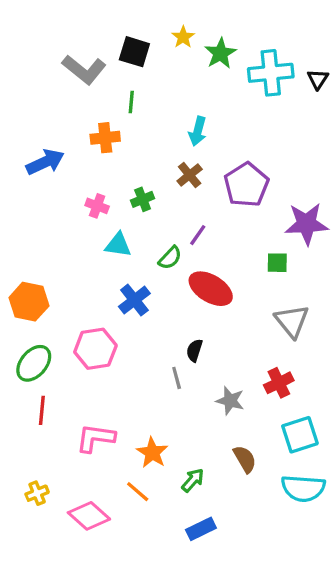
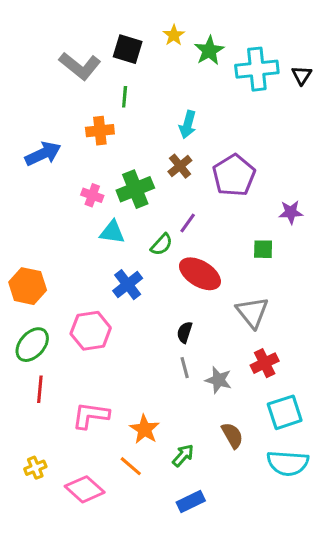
green cross: (143, 199) -> (135, 189), size x1.6
purple star: (306, 224) -> (291, 212), size x0.6
gray triangle: (292, 321) -> (252, 312), moved
gray line: (177, 378) -> (185, 368), moved

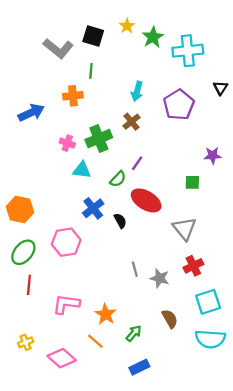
black triangle: (302, 75) -> (220, 88), moved
purple pentagon: (234, 175) -> (179, 105), moved
black semicircle: (185, 332) -> (120, 221), moved, turned 133

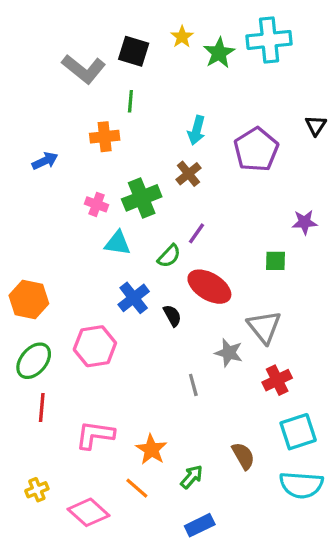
cyan cross: (188, 51) -> (269, 40), moved
blue arrow: (31, 113) -> (45, 161), size x0.7
gray star: (160, 278) -> (229, 353), moved

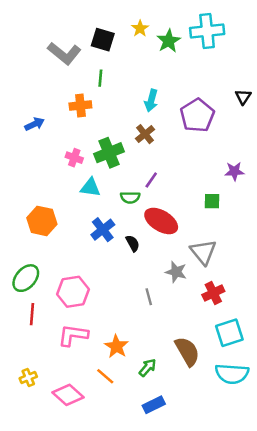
green semicircle: (169, 256) -> (130, 197), turned 48
orange hexagon: (29, 300) -> (42, 221), moved
pink hexagon: (95, 346) -> (73, 292), moved
brown semicircle: (243, 456) -> (187, 351), size x1.4

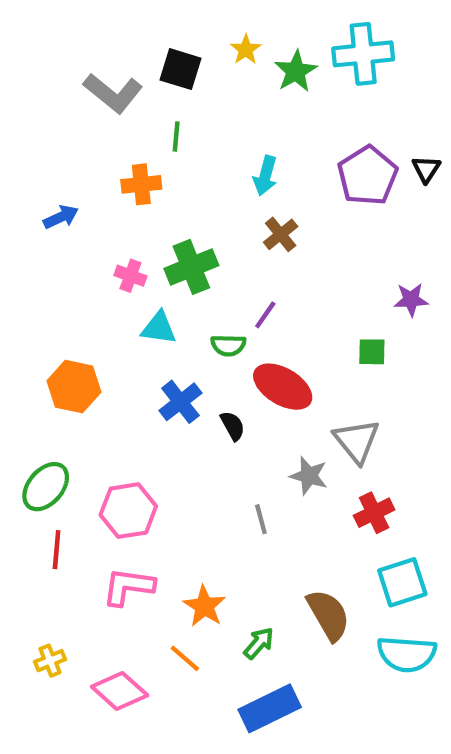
purple pentagon: (197, 115) -> (367, 176), moved
brown cross: (145, 134) -> (281, 234), moved
blue rectangle: (154, 405) -> (270, 708), size x1.5

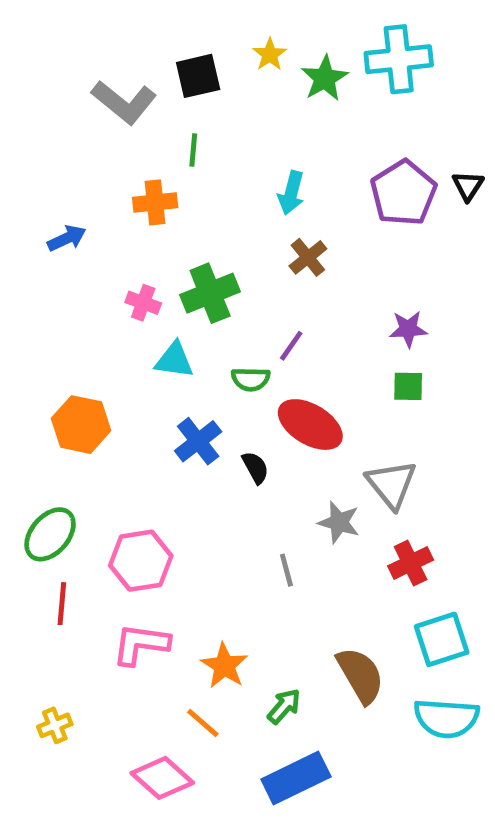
black square: (180, 69) -> (198, 76), turned -30
purple star: (411, 300) -> (408, 329), moved
pink diamond: (120, 691) -> (162, 778), moved

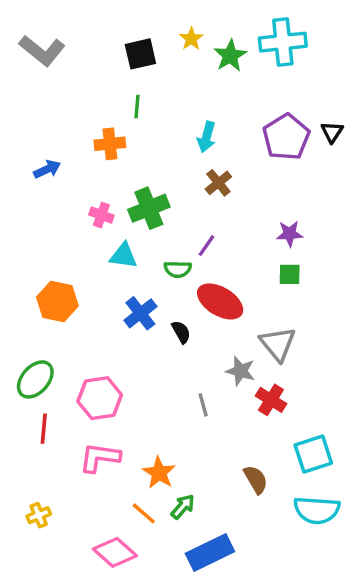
gray L-shape: (124, 102) -> (42, 51), moved
red cross: (411, 563) -> (271, 400), moved, turned -32
brown semicircle: (360, 675) -> (256, 480), size x0.7
green arrow: (284, 706) -> (183, 507), moved

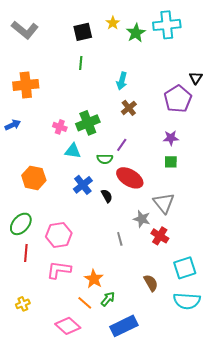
purple pentagon: (286, 137) -> (178, 99), moved
orange cross: (110, 144) -> (26, 85), moved, size x1.4
blue arrow: (47, 169) -> (13, 125), moved

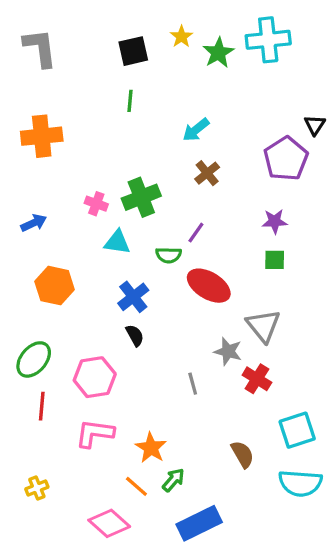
gray L-shape: (25, 30) -> (40, 48), turned -136
cyan arrow: (122, 81) -> (196, 130), turned 36
blue arrow: (13, 125) -> (34, 223), moved
black semicircle: (107, 196) -> (135, 335), moved

